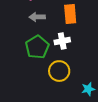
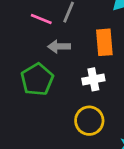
green pentagon: (37, 47) -> (37, 79), moved

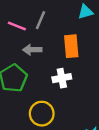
yellow circle: (89, 121) -> (42, 114), moved

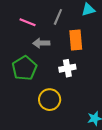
gray line: (41, 20) -> (58, 17), moved

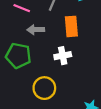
green pentagon: (24, 68) -> (18, 56), turned -30

